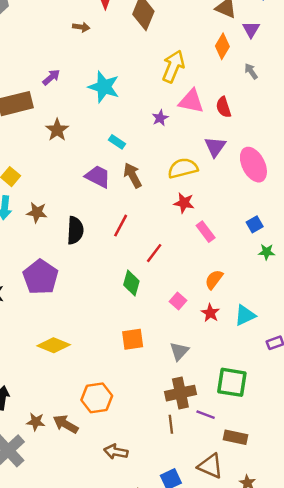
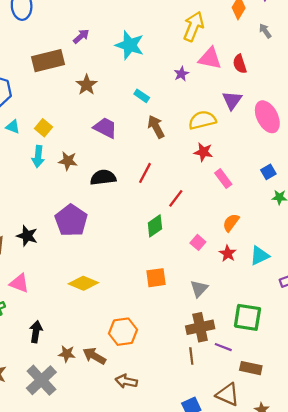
purple trapezoid: (98, 177) -> (105, 128), moved
black semicircle: (75, 230) -> (103, 177), turned -100
green diamond: (131, 283) -> (155, 226), turned 40
brown arrow: (116, 452) -> (126, 381), moved

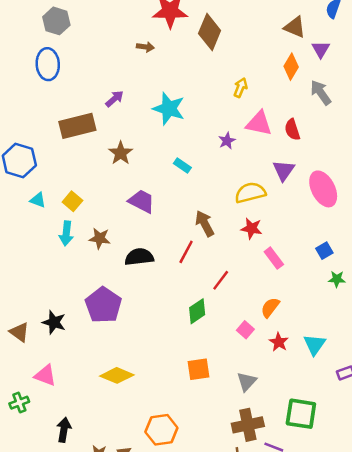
yellow arrow: (193, 26) -> (240, 88), size x0.6
gray arrow: (265, 31) -> (321, 93), size x1.5
brown arrow: (156, 127) -> (205, 223), moved
orange semicircle: (231, 223) -> (270, 307), moved
cyan triangle: (260, 256) -> (315, 345), turned -30

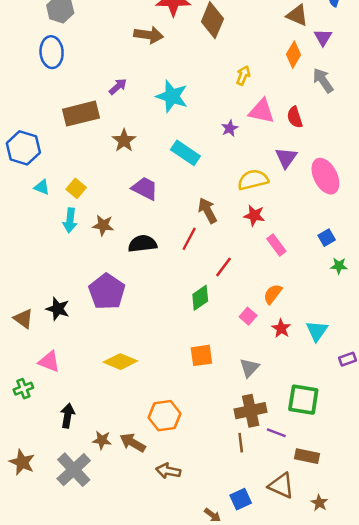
brown arrow: (145, 47) -> (149, 35), size x1.6
cyan rectangle: (182, 165) -> (185, 153), size x1.6

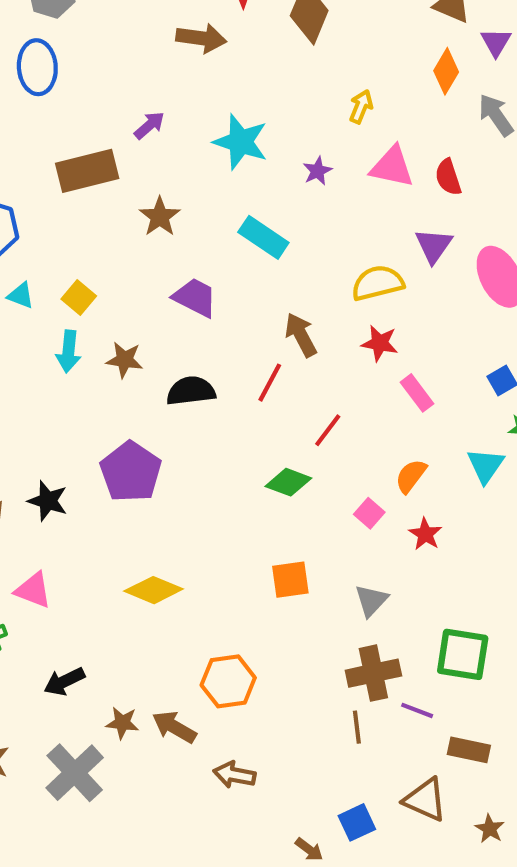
purple star: (230, 128) -> (317, 171), moved
green diamond: (200, 298) -> (288, 482), turned 55
cyan triangle: (317, 331) -> (486, 466), moved
black arrow: (68, 416) -> (64, 681), turned -125

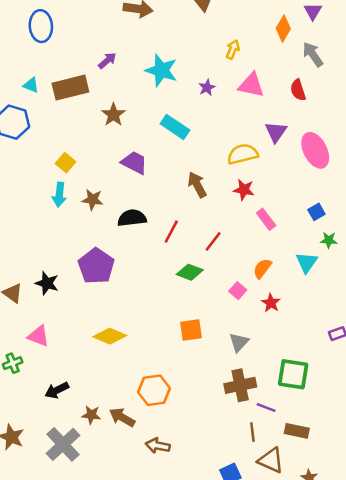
red semicircle: (448, 177) -> (298, 90), moved
cyan triangle: (21, 295) -> (31, 85), moved
red line: (270, 383) -> (171, 232), moved
brown line: (357, 727) -> (252, 432), moved

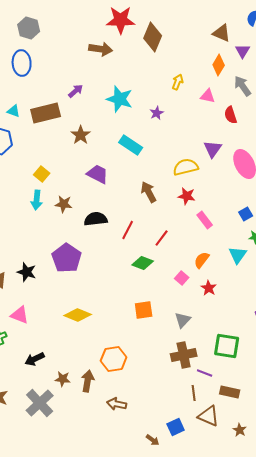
pink triangle: (251, 85) -> (208, 96), moved, size x0.7
brown arrow: (122, 417) -> (88, 381), turned 70

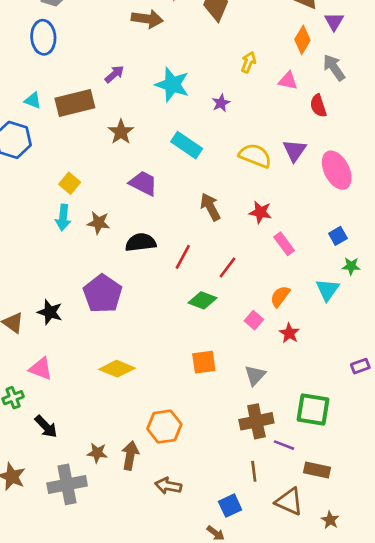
yellow semicircle: (186, 167) -> (255, 156), moved, turned 35
black arrow: (35, 359) -> (46, 427), moved, turned -108
brown line: (194, 393) -> (254, 471), moved
gray cross: (40, 403) -> (67, 484), turned 32
blue square: (176, 427) -> (230, 506), moved

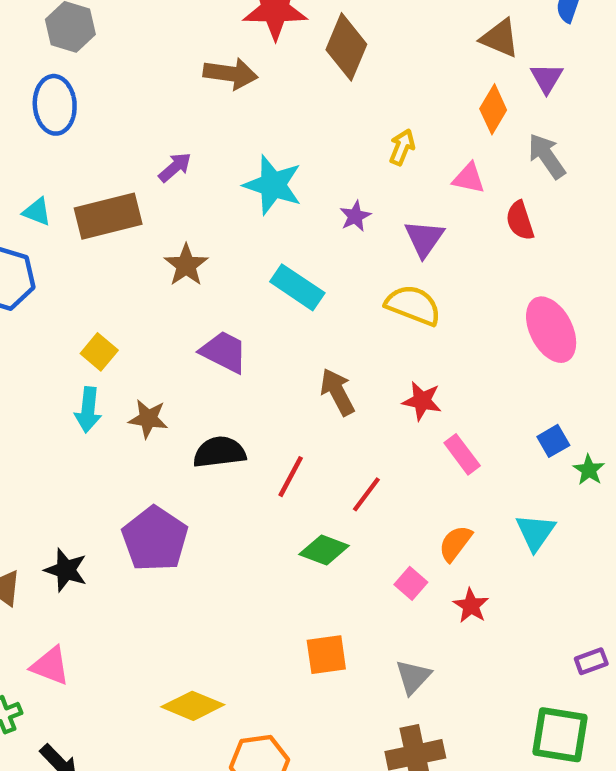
purple triangle: (295, 150) -> (424, 238), moved
green star: (351, 266) -> (589, 470), moved, turned 30
yellow diamond: (117, 369) -> (193, 706), moved
green square: (313, 409) -> (560, 735), moved

